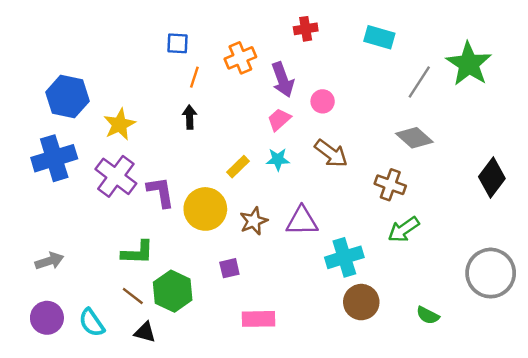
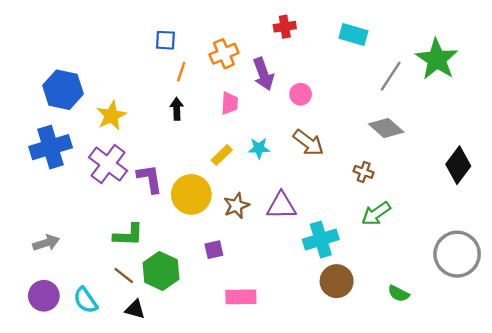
pink trapezoid: (279, 120) -> (230, 103), moved, turned 135
brown cross: (390, 185) -> (364, 172), size x0.7

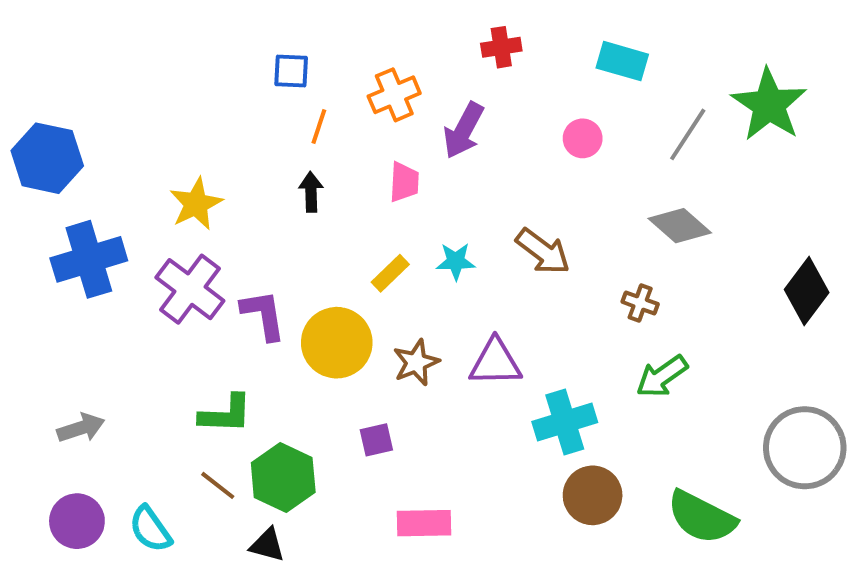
purple arrow: (263, 74) -> (464, 130), turned 48
blue hexagon: (63, 90) -> (47, 158), moved
pink circle: (301, 94) -> (583, 138), moved
green semicircle: (399, 294) -> (702, 517), size x1.8
black triangle: (135, 309) -> (267, 545), moved

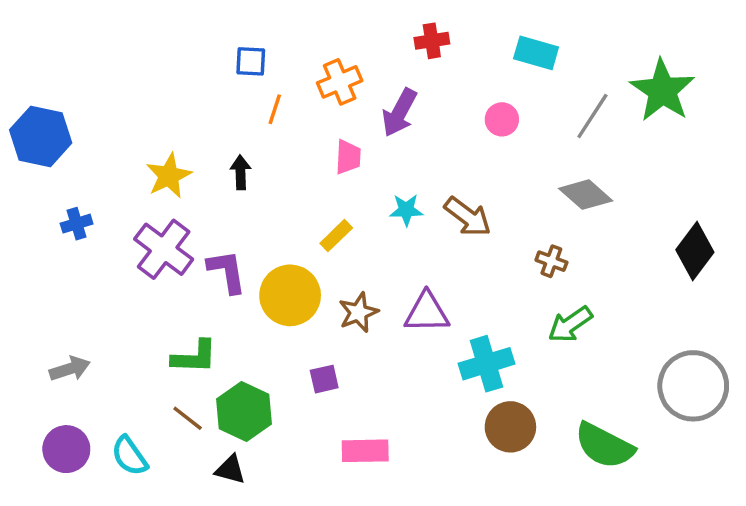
black arrow: (311, 192) -> (241, 172), moved
blue cross: (89, 259) -> (77, 224), size x0.5
cyan star: (456, 261) -> (406, 210), moved

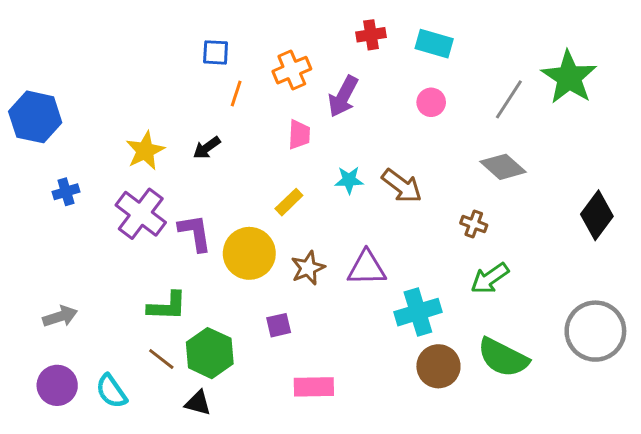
cyan rectangle: (536, 53) -> (434, 44), moved
black arrow: (241, 172) -> (207, 148), turned -124
green semicircle: (604, 446) -> (503, 357), moved

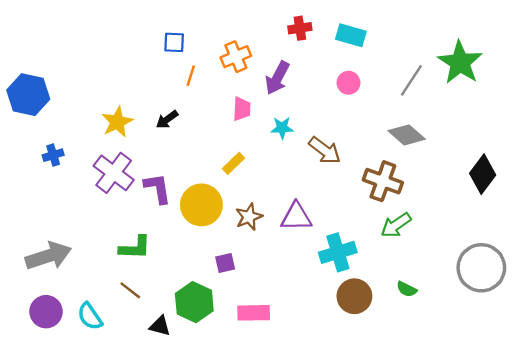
cyan star: (349, 180) -> (282, 128), moved
brown cross: (474, 224) -> (383, 181), size x1.8
gray arrow: (60, 316) -> (48, 256), size x1.6
green hexagon: (210, 353) -> (194, 302), moved
green semicircle: (503, 357) -> (407, 289), size x0.5

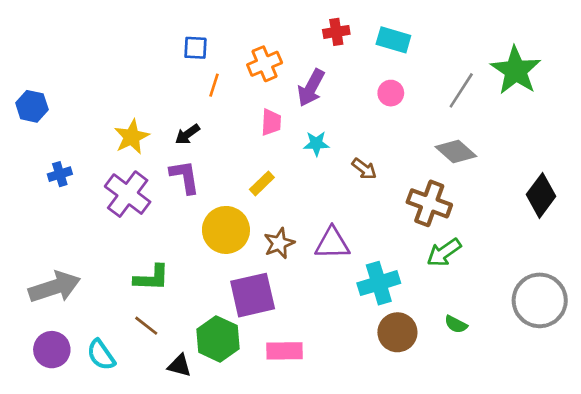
blue hexagon: (28, 95) -> (32, 106), size x0.7
brown arrow: (325, 150) -> (364, 169), size x0.7
purple L-shape: (158, 188) -> (185, 177), moved
purple square: (225, 263) -> (253, 295), size x2.0

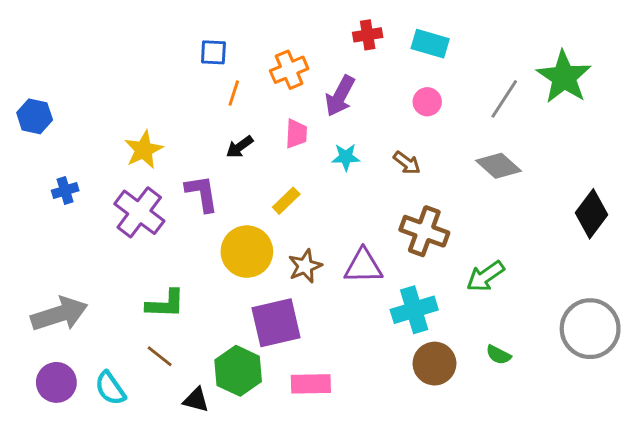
black arrow: (187, 134) -> (240, 147), moved
brown arrow: (364, 169) -> (407, 163), moved
brown cross: (429, 203) -> (424, 231), moved

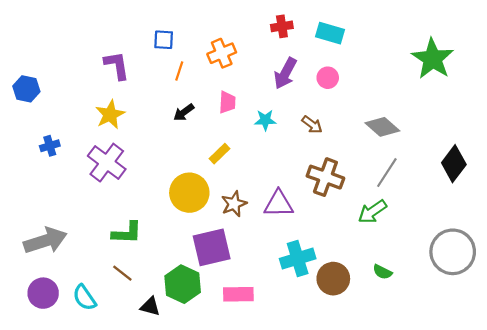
purple arrow: (340, 96) -> (285, 73), moved
gray line: (504, 99) -> (387, 173), moved
purple L-shape: (202, 193) -> (117, 65), moved
cyan cross: (414, 310) -> (298, 259), moved

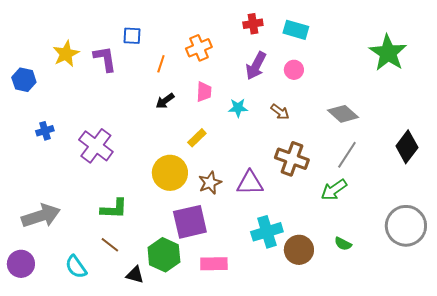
blue square: (164, 40) -> (132, 36), moved
yellow star: (110, 115) -> (66, 54), moved
purple circle: (43, 293) -> (21, 264), moved

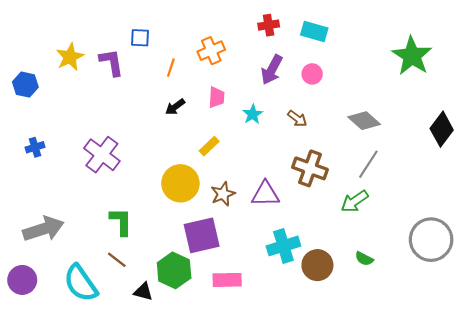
cyan star: (238, 108) -> (253, 114), turned -30
blue cross: (45, 131) -> (35, 147), moved
black diamond: (407, 147) -> (442, 129), moved
green L-shape: (114, 209) -> (121, 222), turned -92
cyan semicircle: (76, 267) -> (81, 283), size x1.5

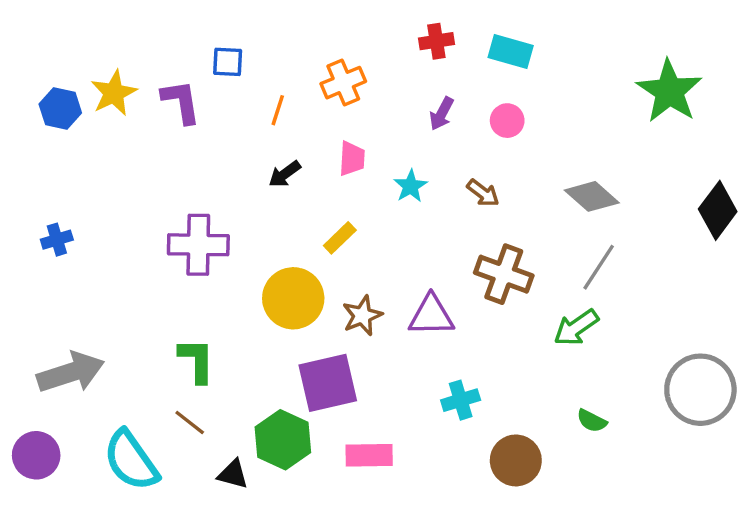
purple arrow: (272, 70) -> (442, 114), size x0.7
blue hexagon: (25, 85) -> (60, 108), moved
purple cross: (102, 155) -> (198, 245), moved, turned -36
cyan cross: (283, 246) -> (461, 400), size x0.7
brown circle: (317, 265) -> (516, 460), moved

